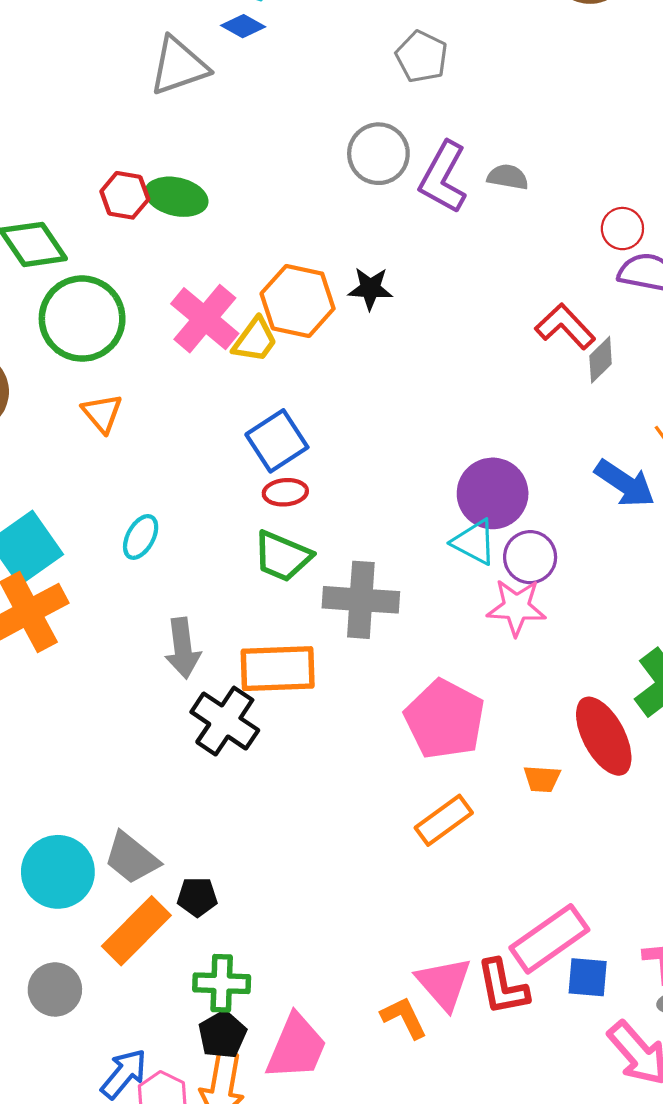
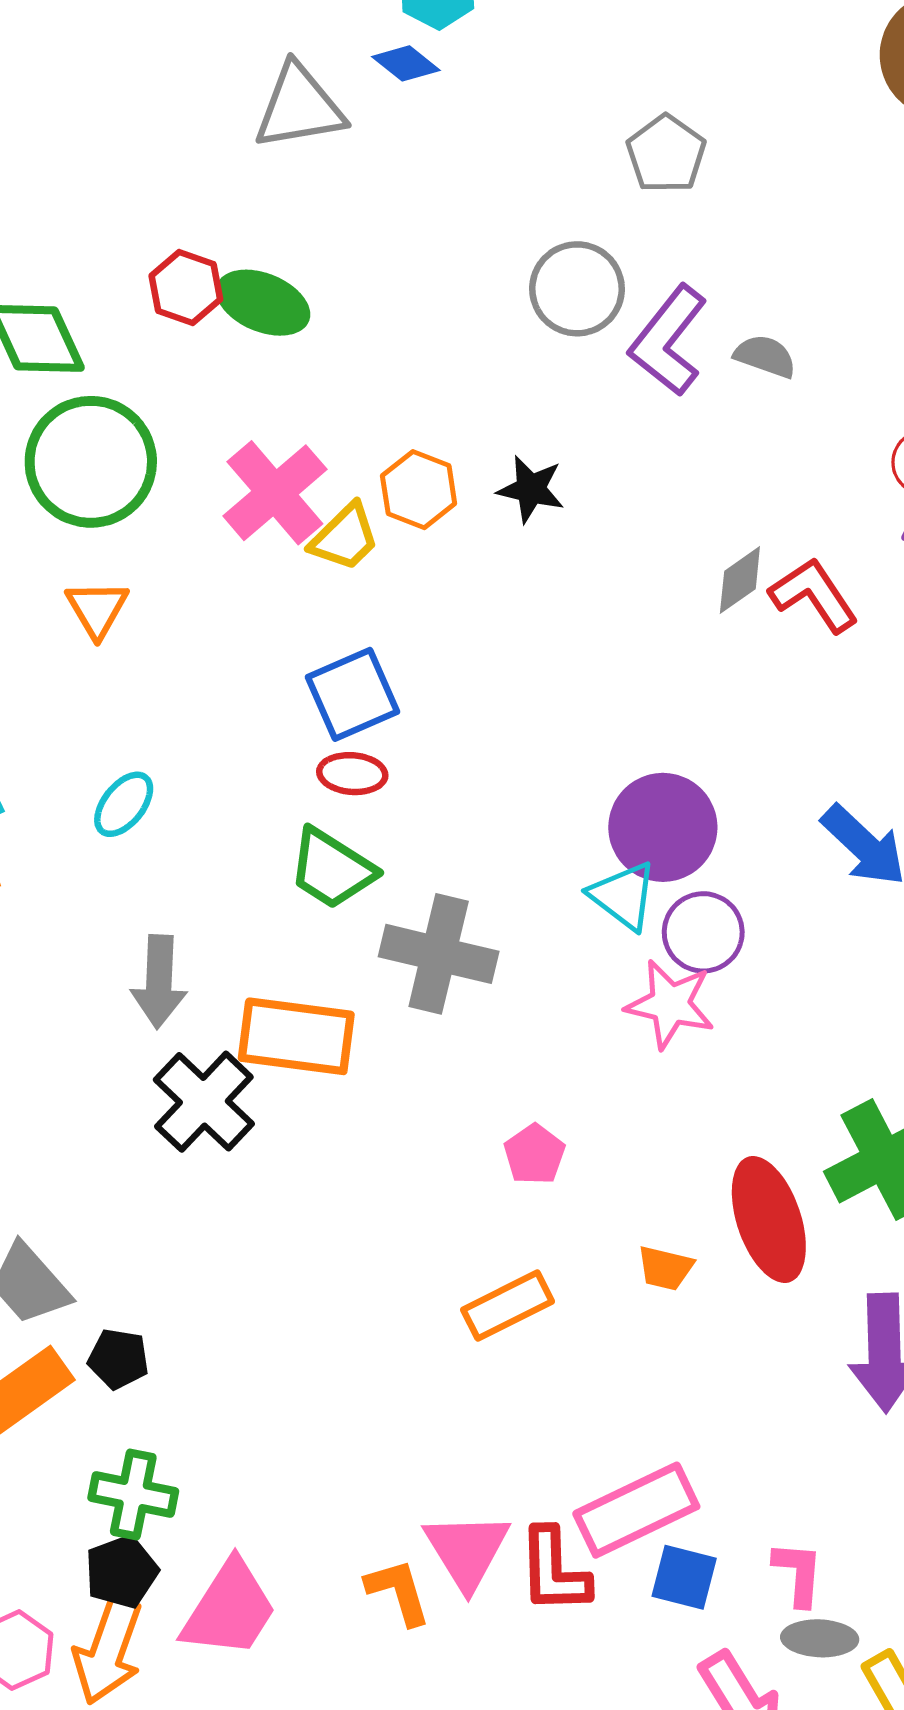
orange hexagon: (298, 301) -> (419, 490), size x0.7
gray diamond: (601, 360) -> (740, 580), moved
pink pentagon: (445, 719) -> (534, 1154), size x0.5

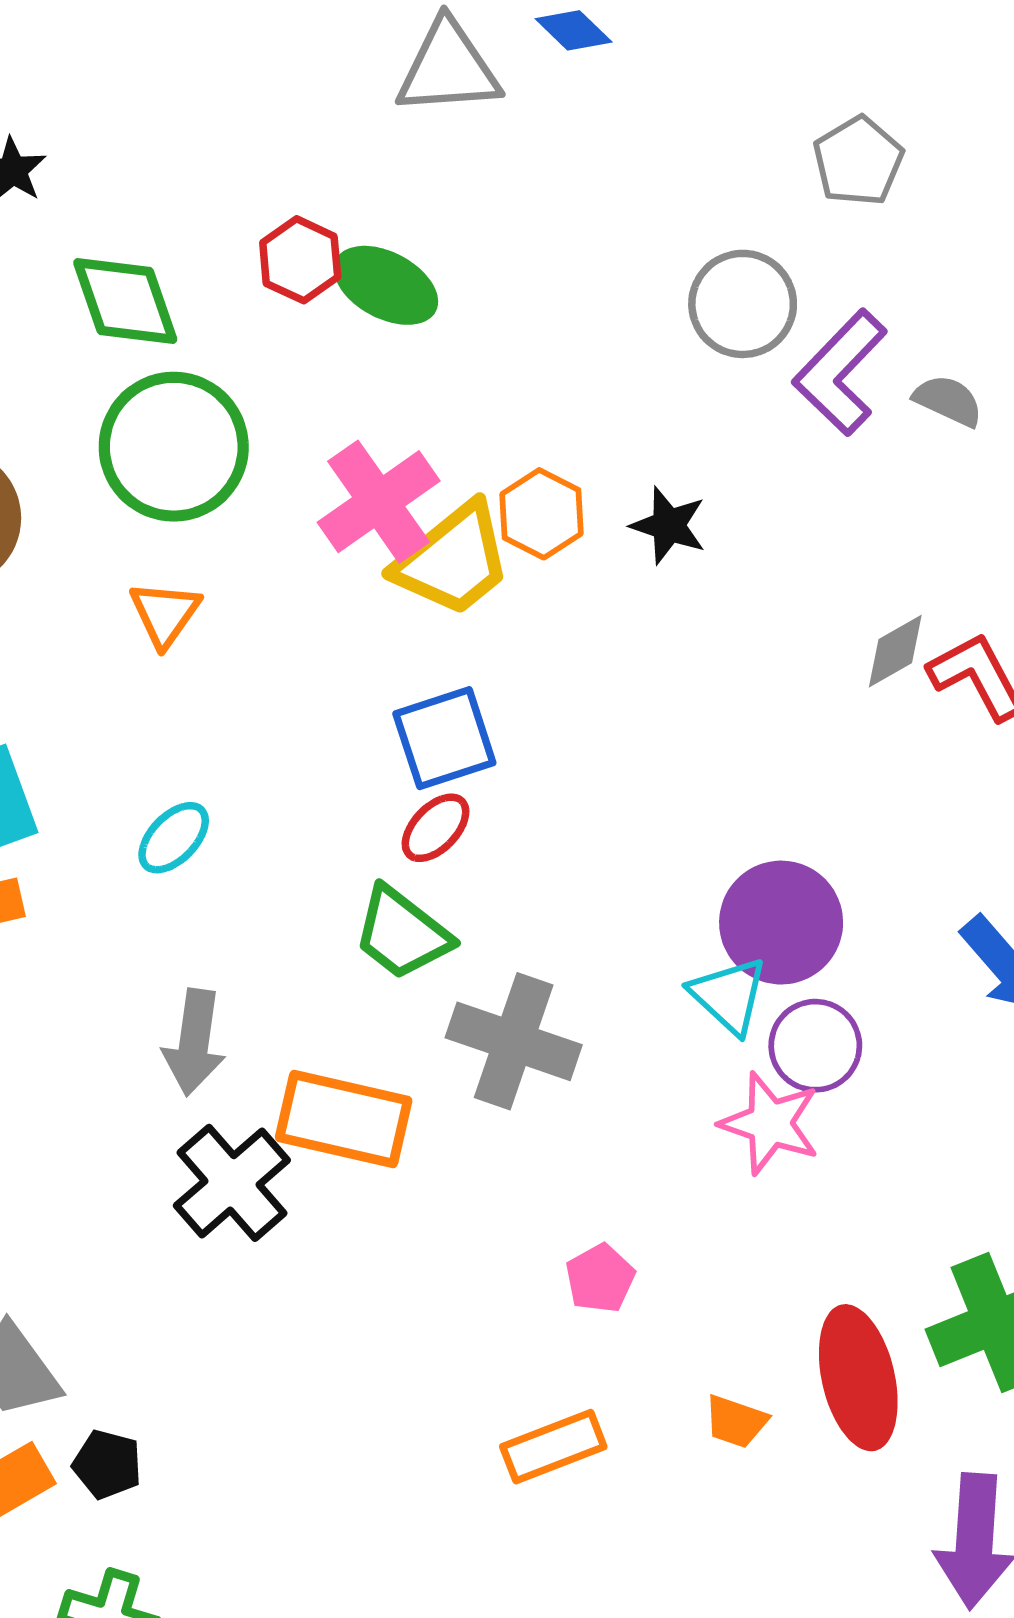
yellow trapezoid: (345, 537) -> (453, 560), size x1.5
red ellipse: (352, 774) -> (436, 828), turned -56

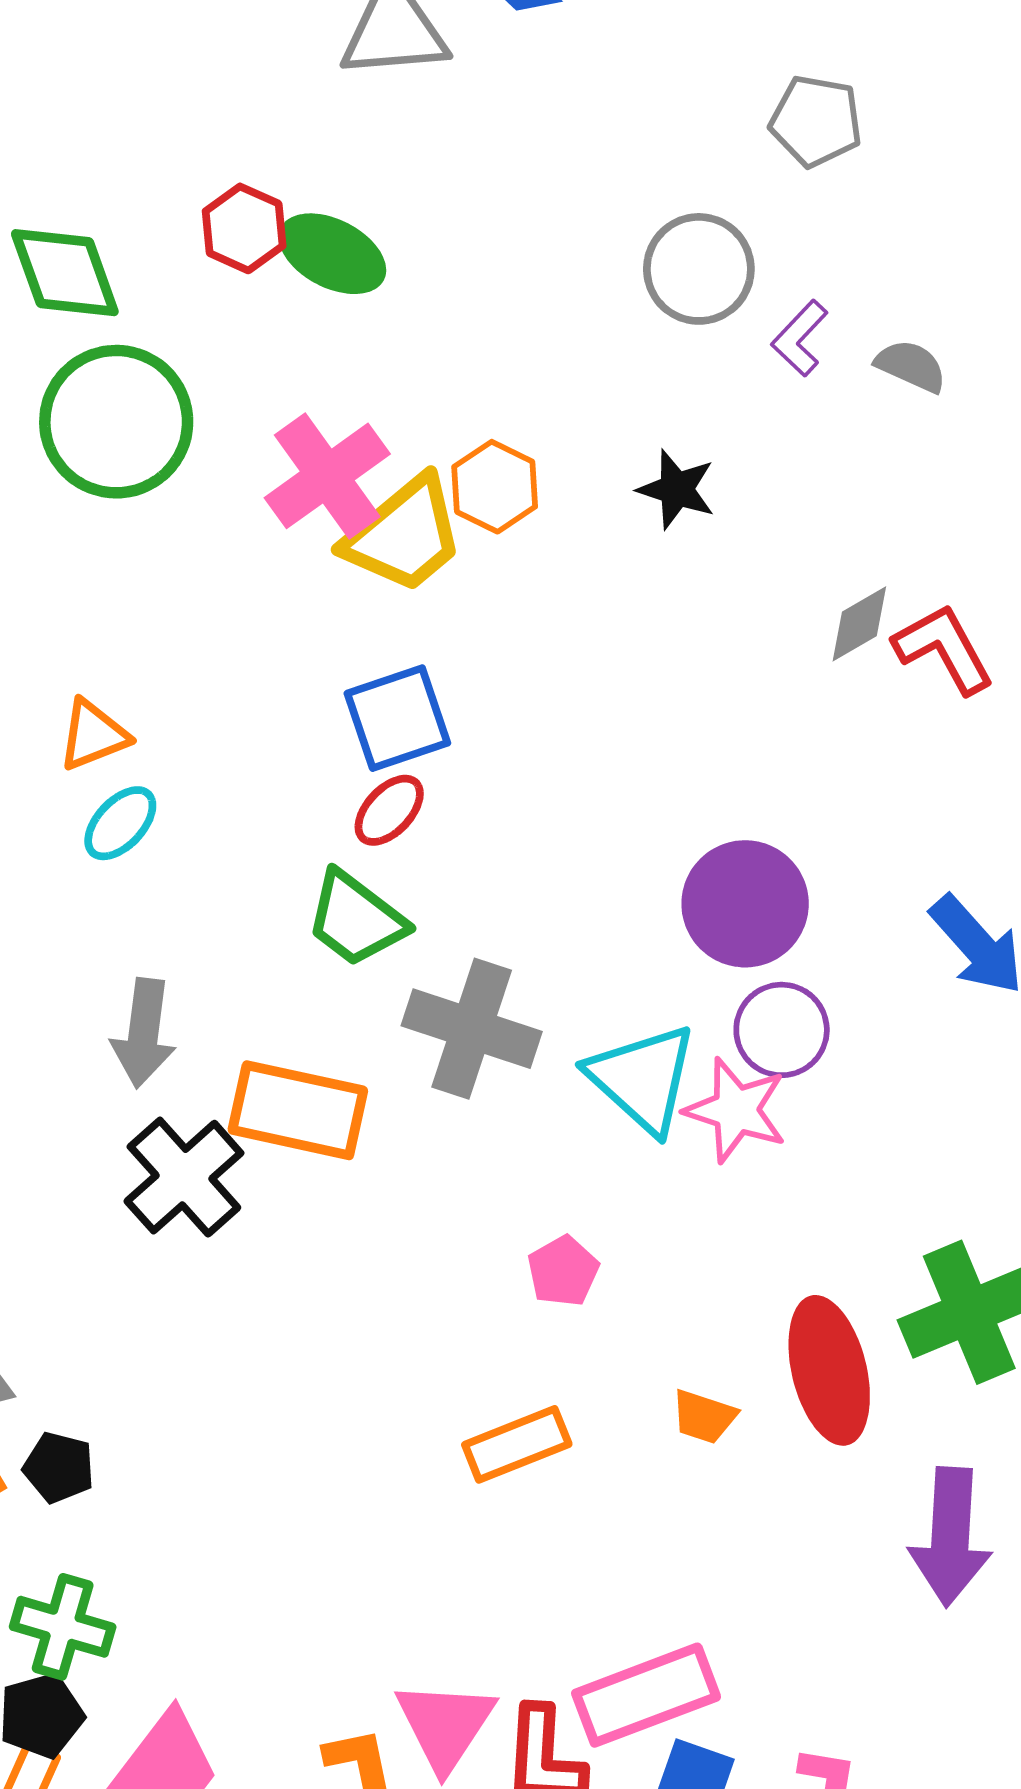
gray pentagon: (858, 161) -> (816, 121), turned -30
purple L-shape: (840, 372) -> (800, 338), size x0.6
black star: (669, 525) -> (676, 489), moved
orange triangle: (165, 614) -> (93, 735), moved, turned 34
cyan triangle: (729, 996) -> (642, 1079), moved, size x1.4

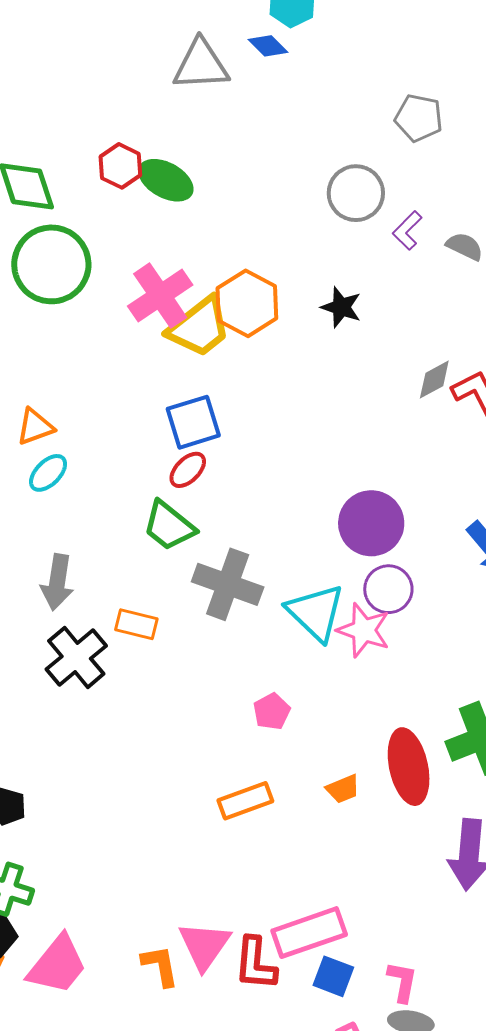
orange hexagon: (495, 487) -> (247, 303), size x1.4
orange rectangle: (298, 1110) -> (136, 624), size x0.6
orange trapezoid: (704, 1417) -> (343, 789), turned -42

